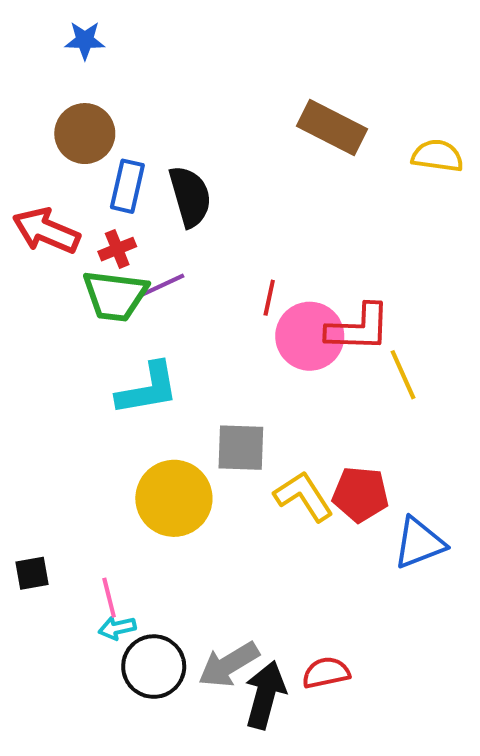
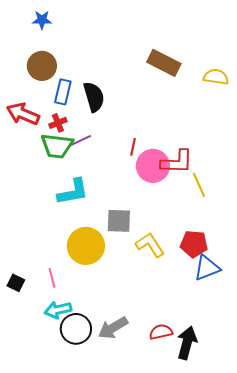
red pentagon: (360, 494) -> (194, 244), moved
black square: (32, 573) -> (16, 283), turned 36
pink line: (109, 598) -> (52, 278), moved
cyan arrow: (117, 628) -> (58, 310), size x1.5
black arrow: (265, 695) -> (187, 343), moved

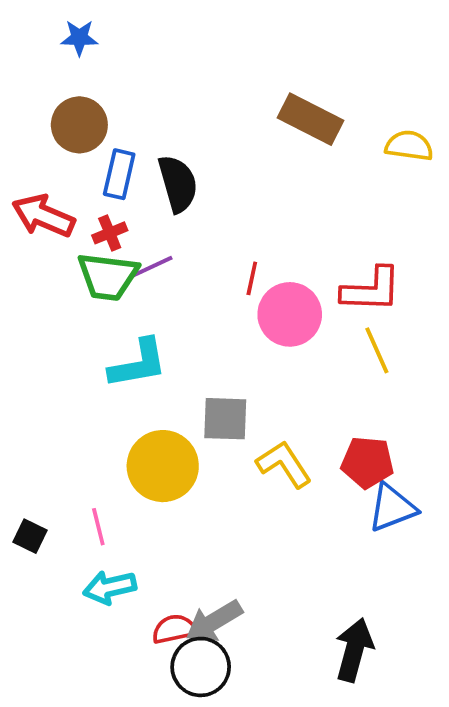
red L-shape: (177, 162) -> (371, 290), moved
black circle: (76, 329) -> (201, 667), moved
red semicircle: (161, 332) -> (174, 629), moved

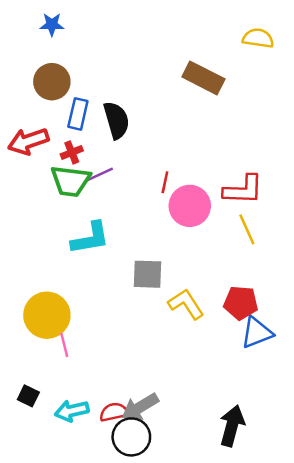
yellow semicircle: (409, 146) -> (258, 38), moved
red arrow: (43, 216) -> (28, 141), turned -42
yellow circle: (163, 466) -> (47, 315), moved
black square: (30, 536) -> (28, 396), moved
cyan arrow: (110, 587) -> (72, 411), moved

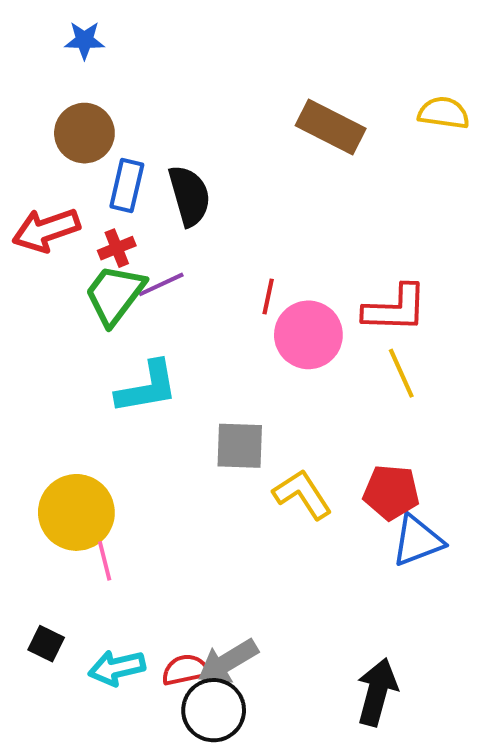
yellow semicircle: (258, 38) -> (444, 113), moved
green trapezoid: (70, 181) -> (115, 295), turned 120

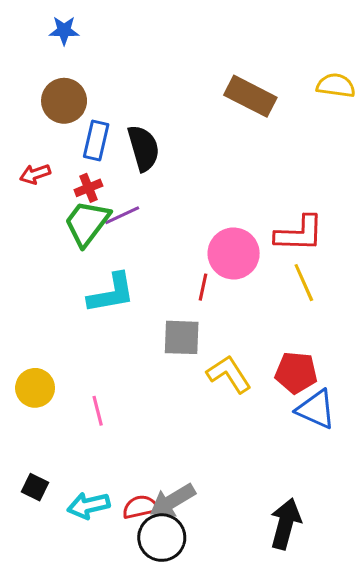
red arrow: (46, 230) -> (35, 174), size x0.6
red line: (268, 297) -> (203, 287), moved
yellow circle: (76, 512) -> (35, 388), moved, size x0.7
blue triangle: (417, 541) -> (316, 409), turned 45
pink line: (105, 561) -> (98, 411), moved

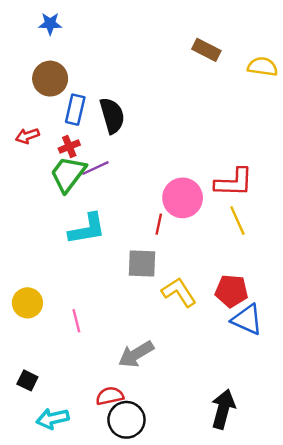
brown rectangle: (250, 96) -> (206, 50), moved, size x0.7
gray arrow: (172, 501) -> (136, 354), moved
cyan arrow: (88, 505) -> (52, 419), moved

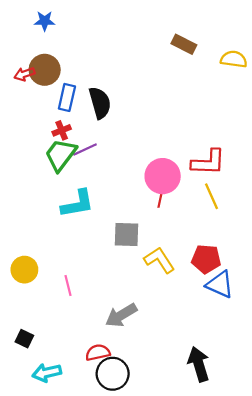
red arrow: (27, 136) -> (24, 74), moved
red line: (159, 224) -> (160, 198), moved
black arrow: (223, 409) -> (199, 364), turned -32

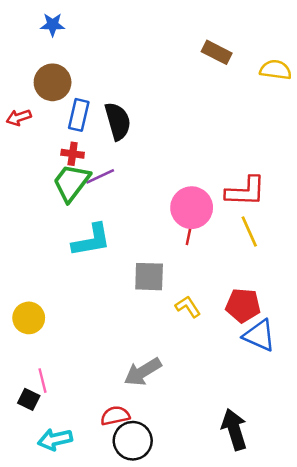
red arrow: (24, 74) -> (19, 117), moved
red cross: (62, 130) -> (73, 154), turned 30
yellow L-shape: (159, 260) -> (188, 307), size x0.7
pink line: (68, 286) -> (43, 381), moved

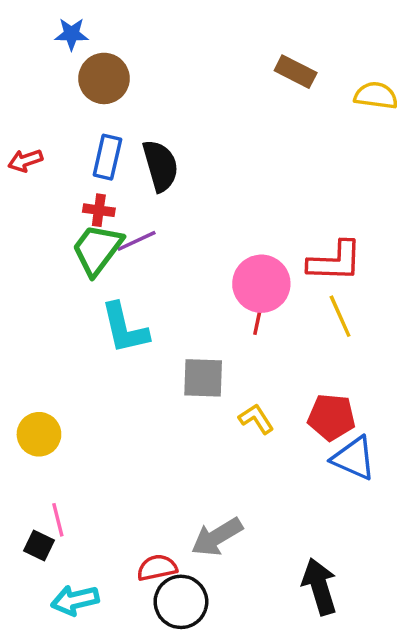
brown circle: (53, 82) -> (104, 78), moved
cyan L-shape: (91, 240) -> (125, 328), turned 87
gray arrow: (143, 372) -> (217, 537), moved

